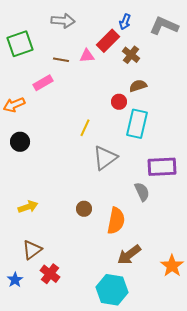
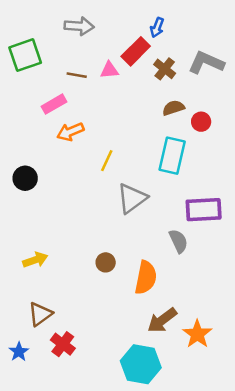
gray L-shape: (164, 26) -> (206, 63), moved
red circle: (119, 102) -> (201, 122), moved
orange arrow: (14, 105) -> (70, 132), moved
orange star: (172, 266) -> (197, 334), moved

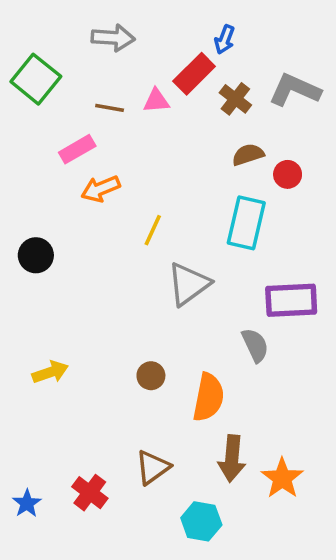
green square: (25, 55) -> (36, 79), turned -32
brown triangle: (40, 314) -> (153, 467), moved
brown arrow: (162, 320) -> (232, 458), turned -48
cyan hexagon: (141, 364) -> (201, 521), size x0.7

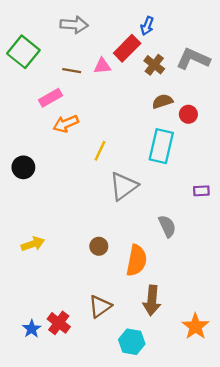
purple rectangle: (291, 300) -> (201, 191), moved, size x0.5
orange star: (282, 478) -> (195, 326), moved
blue star: (27, 503) -> (32, 329), moved

